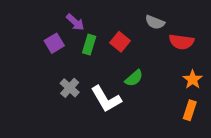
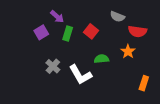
green semicircle: (134, 78) -> (102, 59), turned -144
orange star: (193, 79) -> (128, 51), moved

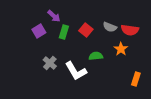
gray semicircle: (117, 17) -> (110, 27), moved

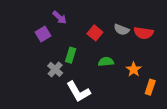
green rectangle: (64, 32) -> (71, 55), moved
orange star: (121, 49) -> (134, 69), moved
white L-shape: (76, 71) -> (78, 92), moved

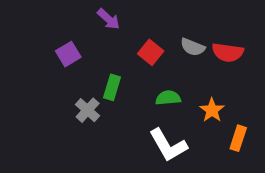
purple arrow: (60, 17) -> (109, 19), moved
white L-shape: (78, 92) -> (168, 145), moved

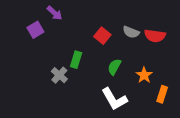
purple arrow: (109, 19) -> (55, 13), moved
purple square: (68, 54) -> (35, 30), moved
green semicircle: (168, 98) -> (114, 67), turned -56

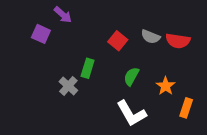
purple square: (35, 30) -> (41, 34), turned -35

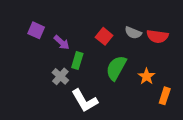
purple arrow: (63, 15) -> (62, 42), moved
green semicircle: (131, 76) -> (116, 68), size x1.5
white L-shape: (131, 113) -> (85, 101), moved

